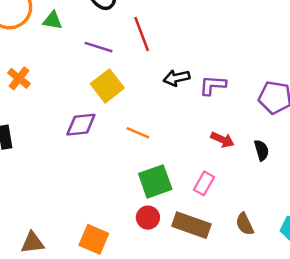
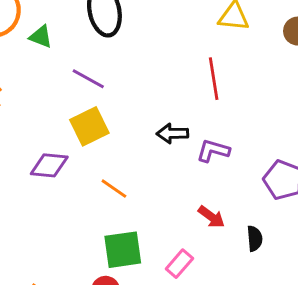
red line: (142, 34) -> (214, 79), moved

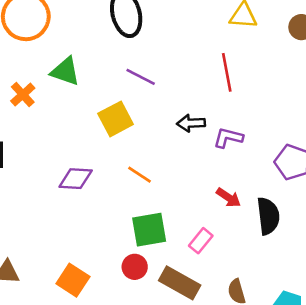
green triangle: (41, 37) -> (65, 71), moved, size x1.4
purple line: (88, 79) -> (141, 77), moved
purple diamond: (49, 165) -> (76, 179), moved
black semicircle: (255, 238) -> (268, 216), size x1.6

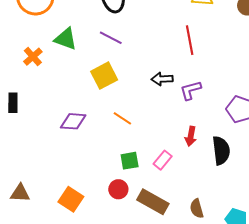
purple line: (141, 77) -> (111, 38), moved
purple L-shape: (228, 138) -> (191, 90), turned -30
red arrow: (228, 198) -> (191, 136), turned 66
green square: (149, 230) -> (130, 161), size x0.7
pink rectangle: (201, 241) -> (163, 160), moved

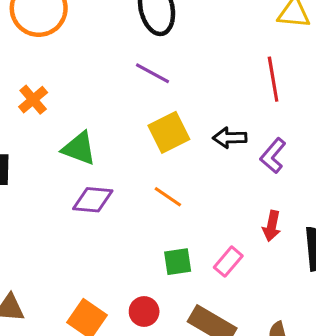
green triangle: (66, 39) -> (79, 148), moved
yellow square: (104, 76) -> (169, 132), moved
purple L-shape: (191, 90) -> (273, 156), turned -35
red circle: (118, 189) -> (144, 312), moved

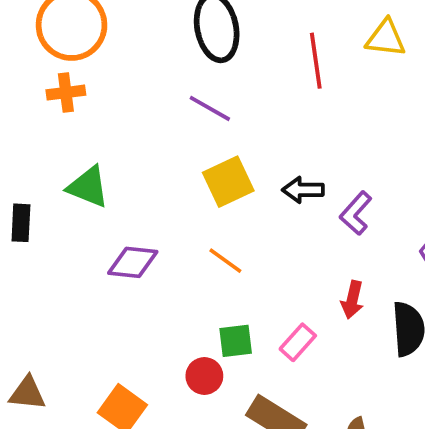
red line: (273, 79) -> (316, 61), moved
orange cross: (33, 100) -> (66, 93), moved, turned 32
green triangle: (79, 148) -> (88, 187), moved
red circle: (144, 312) -> (204, 376), moved

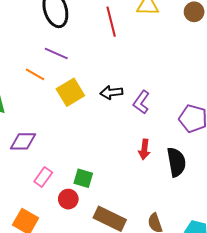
orange line: (225, 261) -> (35, 74), moved
green square: (236, 341) -> (83, 178), turned 30
pink rectangle: (298, 342) -> (43, 177), moved

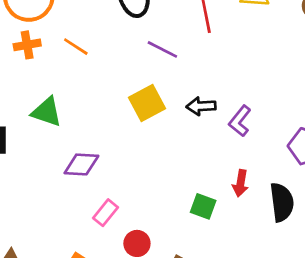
purple line: (56, 53) -> (162, 49), moved
orange line: (35, 74) -> (76, 47), moved
green square: (83, 178) -> (203, 206), moved

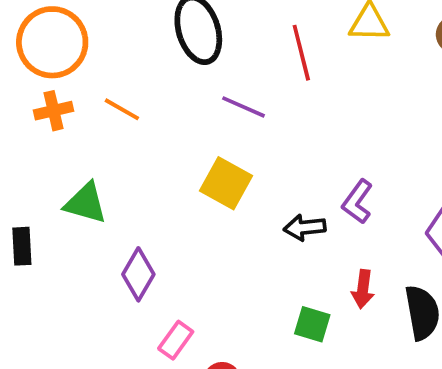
yellow square: (147, 103) -> (226, 183), turned -30
black arrow: (201, 106) -> (305, 227), moved
purple diamond: (81, 164) -> (138, 274), turned -60

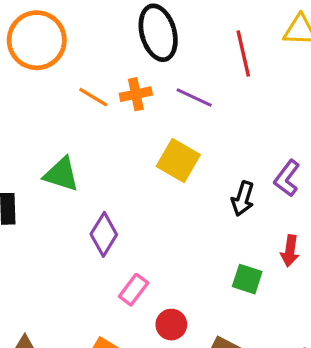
orange cross: (54, 111) -> (136, 94), moved
black arrow: (305, 227) -> (243, 199), turned -68

